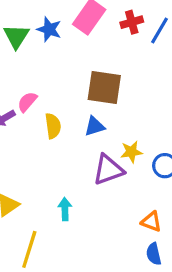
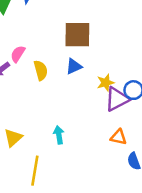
purple triangle: (108, 170) -> (117, 99), moved
orange triangle: (151, 222) -> (119, 137), moved

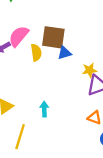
brown square: (77, 35) -> (53, 37), moved
pink semicircle: (18, 54) -> (19, 36), size x1.5

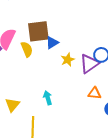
yellow star: (90, 70) -> (68, 60), moved

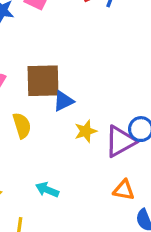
yellow semicircle: (27, 49) -> (22, 126), moved
cyan arrow: (48, 98) -> (47, 190), turned -56

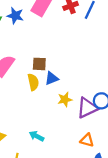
brown square: (43, 81) -> (39, 64), size x0.6
yellow semicircle: (22, 126) -> (33, 82), moved

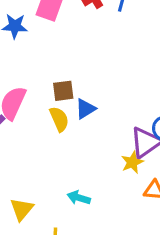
yellow star: (65, 99) -> (132, 162), moved

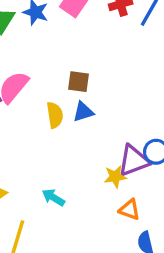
brown square: (63, 91) -> (79, 82), moved

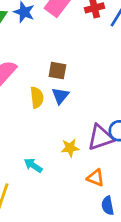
blue triangle: (83, 112) -> (60, 96), turned -36
yellow star: (115, 177) -> (70, 148), moved

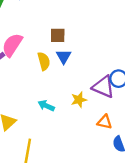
purple triangle: (100, 137) -> (103, 87), turned 50
cyan arrow: (33, 165) -> (46, 106), moved

